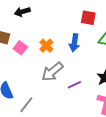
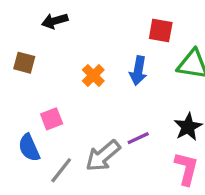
pink square: (20, 48) -> (52, 119), moved, turned 32
gray arrow: (52, 72) -> (103, 156), moved

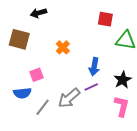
brown square: (24, 63) -> (19, 39), size x1.5
blue arrow: (138, 71) -> (94, 67), moved
blue semicircle: (29, 148) -> (22, 93), turned -72

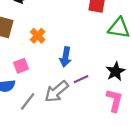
orange cross: (63, 47) -> (38, 36), moved
blue arrow: (94, 67) -> (65, 57), moved

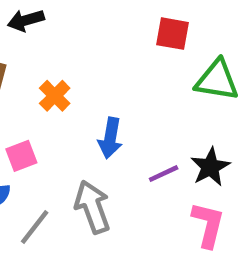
purple line: (81, 79) -> (164, 174), moved
gray arrow: (57, 91) -> (92, 207), turned 110

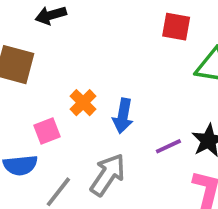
orange cross: (55, 96) -> (83, 103), moved
gray arrow: (92, 207) -> (108, 175), turned 54

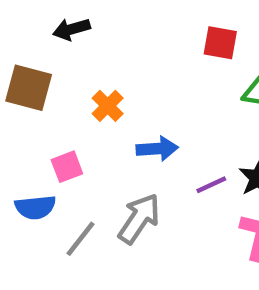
orange cross: (83, 103) -> (108, 106), moved
blue arrow: (123, 116) -> (157, 149), turned -104

